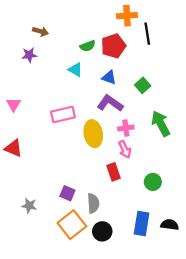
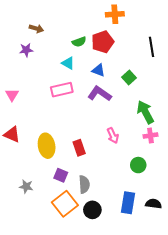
black line: (147, 34) -> (151, 47), moved
pink rectangle: (63, 115) -> (62, 90), moved
pink cross: (126, 128) -> (150, 136), moved
yellow ellipse: (93, 134) -> (47, 146), moved
red rectangle: (113, 172) -> (79, 148), moved

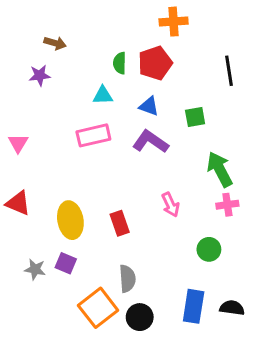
green semicircle: (79, 42) -> (120, 63), turned 112
cyan triangle: (68, 63) -> (103, 95), turned -32
green square: (129, 77) -> (195, 117), turned 32
purple square: (61, 175) -> (66, 263), moved
gray star: (26, 186) -> (35, 269), moved

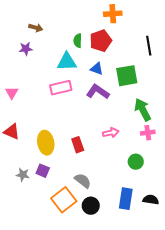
cyan triangle: (103, 95) -> (67, 62), size x1.5
green square: (195, 117) -> (127, 76), size x1.6
pink arrow: (170, 205) -> (111, 133), turned -77
gray semicircle: (127, 279) -> (83, 181), turned -48

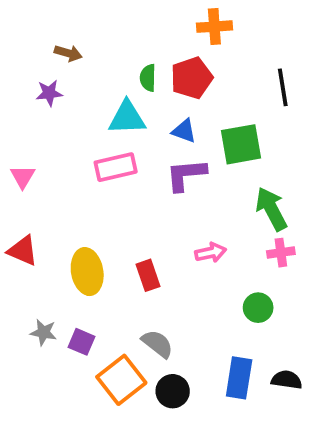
purple L-shape: (98, 92) -> (186, 175), turned -40
purple square: (43, 171) -> (81, 342), moved

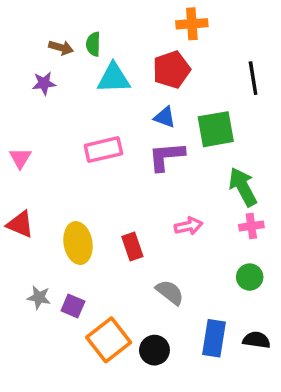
green semicircle: (148, 78) -> (93, 44), moved
cyan triangle: (127, 118) -> (114, 78), moved
green circle: (258, 308) -> (250, 277), moved
gray semicircle: (157, 344) -> (170, 292), moved

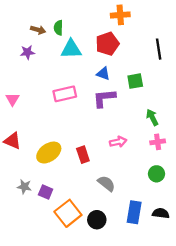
green square: (216, 129) -> (135, 81), size x0.7
green arrow: (243, 187) -> (152, 117), size x0.7
yellow ellipse: (78, 243) -> (49, 153), turned 65

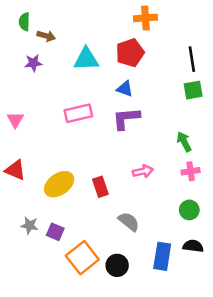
green semicircle: (58, 28) -> (24, 22), moved
green square: (135, 81) -> (193, 90), moved
black semicircle: (161, 213) -> (193, 246), moved

